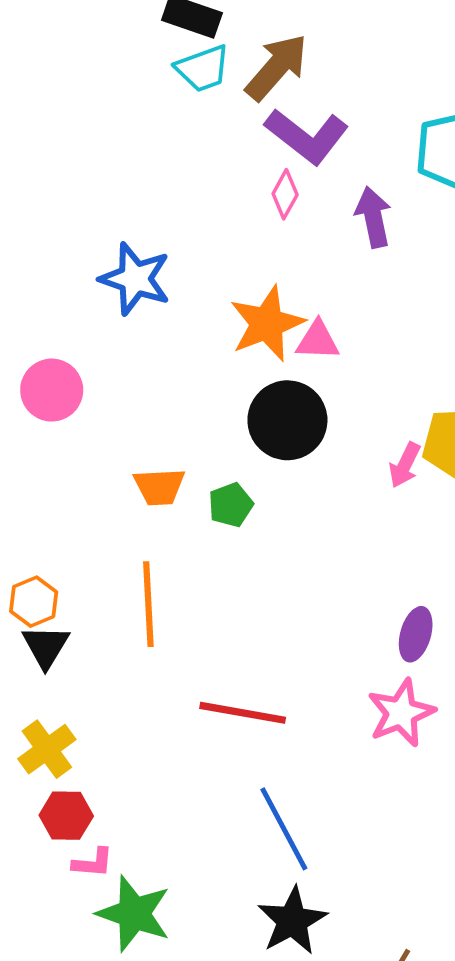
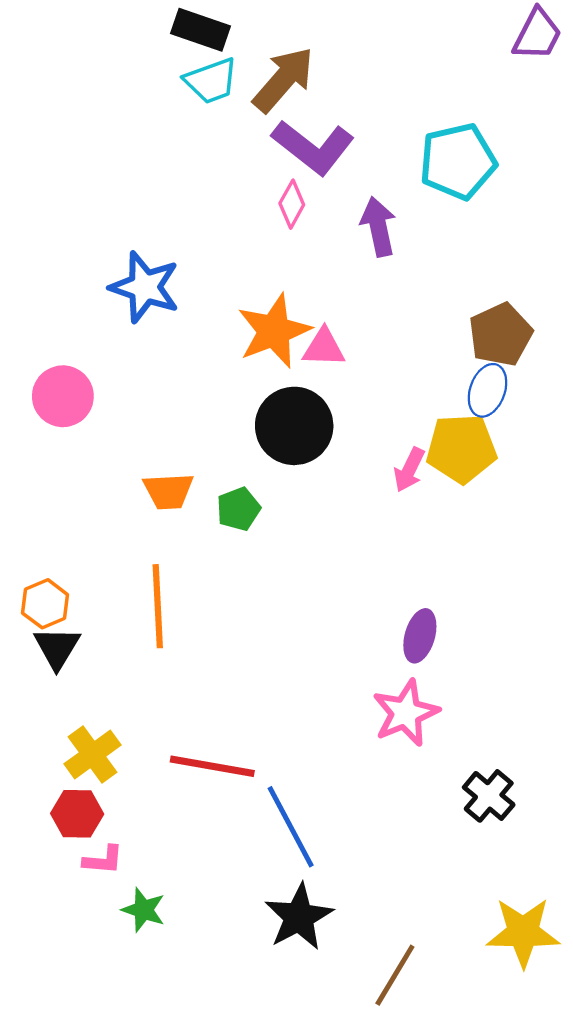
red line: (243, 713) -> (212, 766), moved
yellow cross: (47, 749) -> (93, 754), moved
green star: (134, 914) -> (144, 910), size x0.6

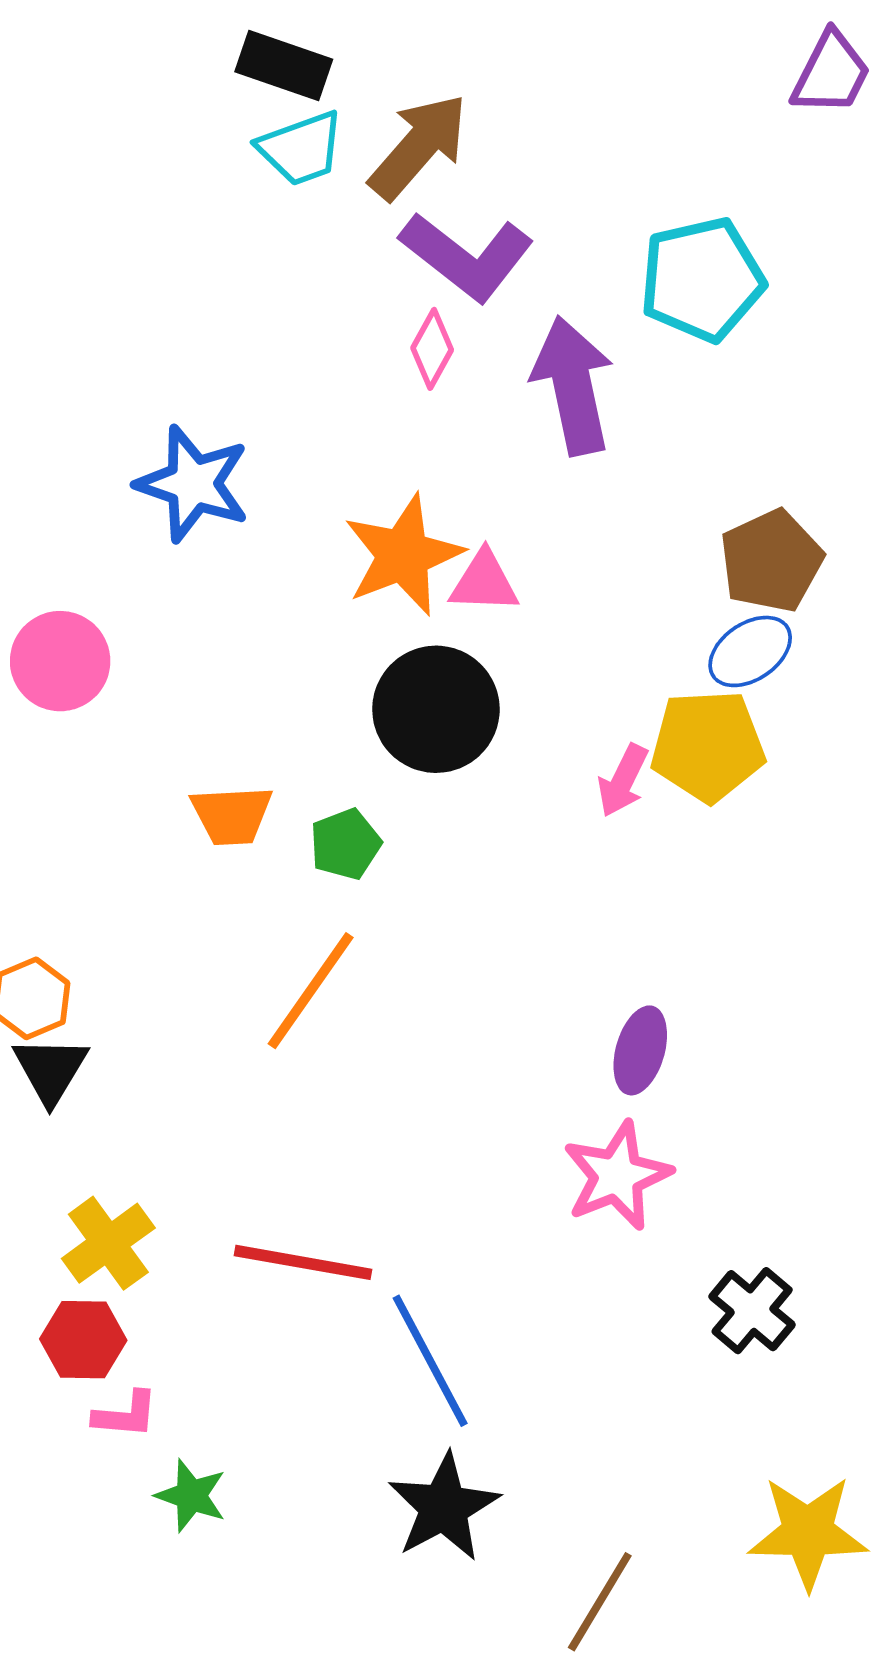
purple arrow: (378, 227) -> (573, 385), size x1.4
blue ellipse: (487, 390) -> (750, 651), turned 36
orange line: (158, 606) -> (311, 991), moved, turned 38

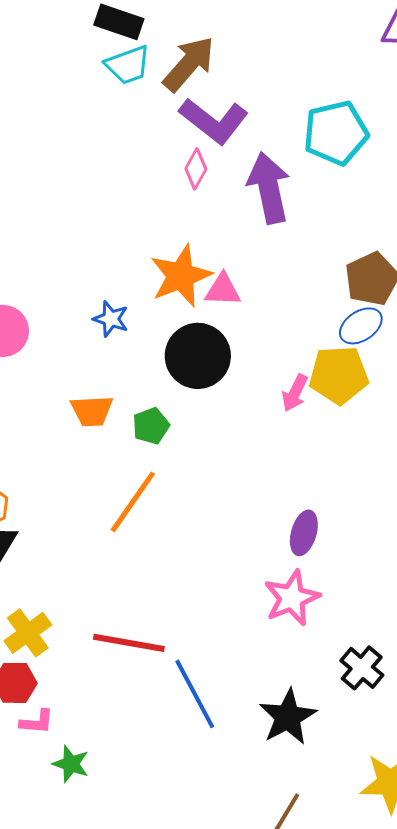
blue star: (193, 484) -> (111, 319), moved, size x0.6
black star: (444, 1507) -> (288, 717), moved

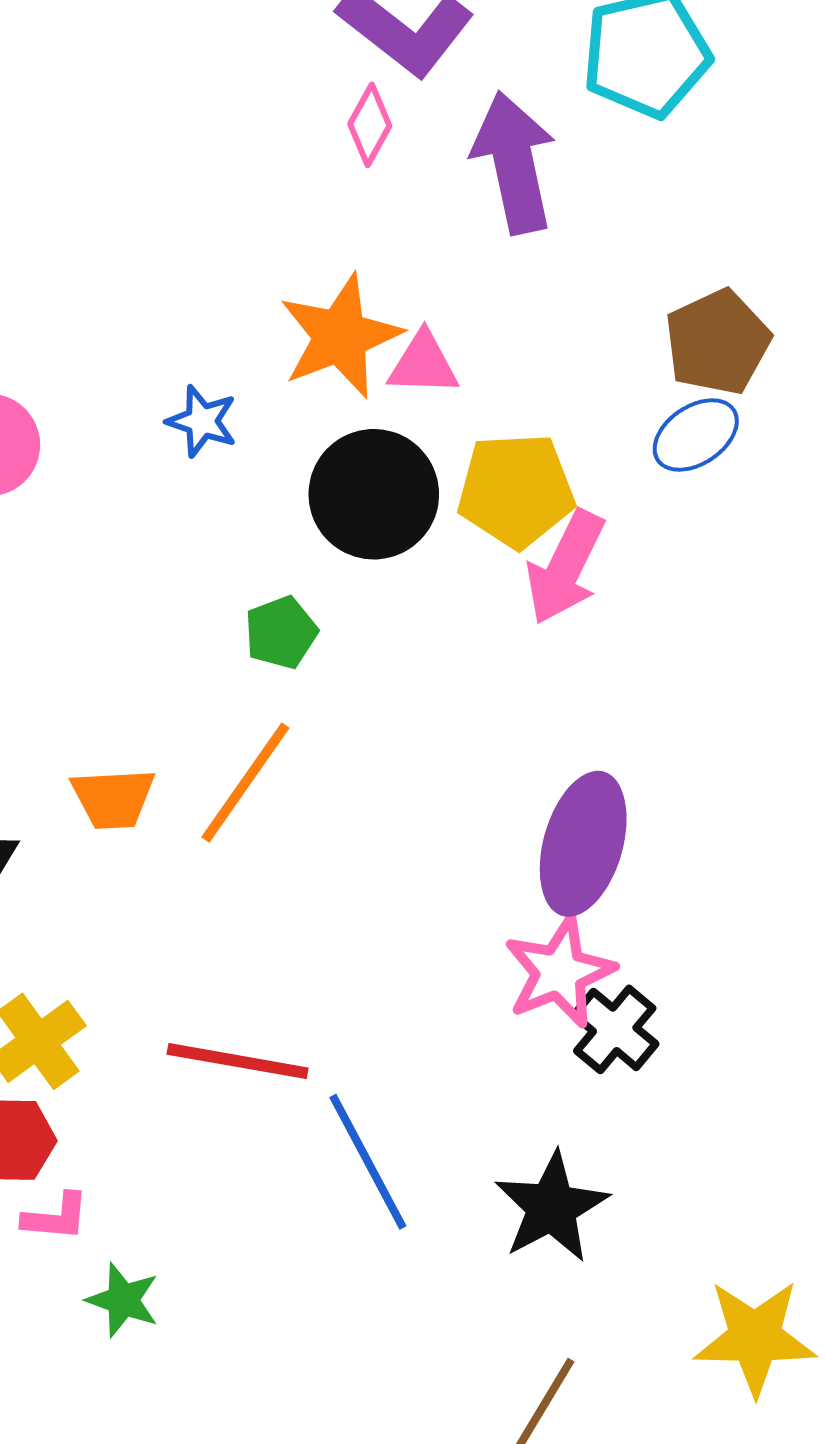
yellow pentagon: (339, 375) -> (516, 490), moved
pink arrow: (295, 393) -> (565, 567), size x1.5
orange trapezoid: (92, 411) -> (113, 798), moved
purple ellipse: (304, 533) -> (583, 844), size x1.6
black cross: (362, 668) -> (615, 1029), moved

